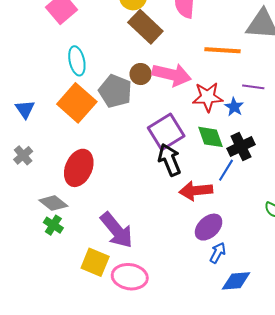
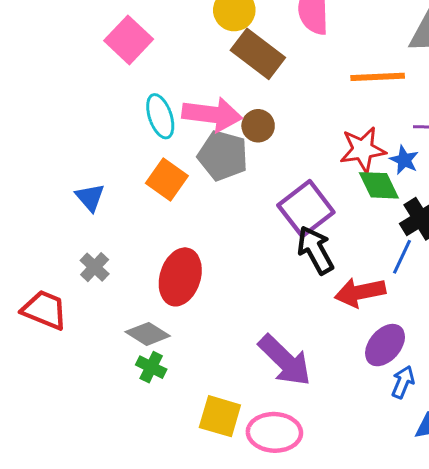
pink arrow: (172, 75) -> (212, 114), moved
orange square: (77, 103) -> (167, 180), size x0.7
green diamond: (210, 137) -> (379, 185), moved
purple arrow: (117, 230) -> (285, 360), moved

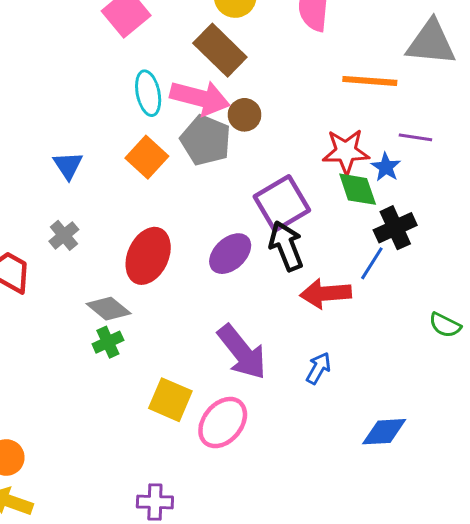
brown rectangle: (258, 54) -> (220, 50), moved
purple ellipse: (385, 345) -> (230, 254), moved
green cross: (151, 367) -> (108, 342), turned 32
blue arrow: (403, 382) -> (318, 368), moved
pink ellipse: (274, 432) -> (223, 423), turned -60

